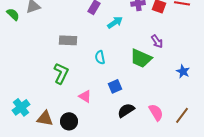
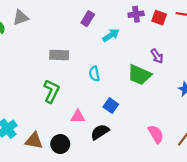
blue square: (115, 86) -> (111, 106), turned -32
pink triangle: (85, 96) -> (78, 117), turned -32
black semicircle: (126, 110) -> (100, 132), moved

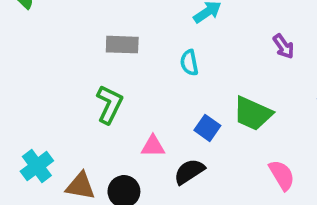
cyan semicircle: (94, 74) -> (189, 63), moved
green trapezoid: (139, 75) -> (253, 113), moved

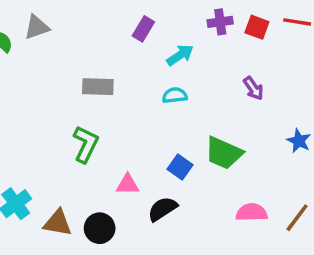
cyan semicircle: (189, 63) -> (175, 95), moved, turned 95
pink semicircle: (282, 175) -> (252, 212), turned -60

